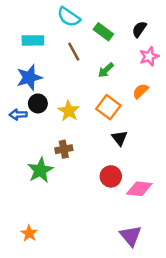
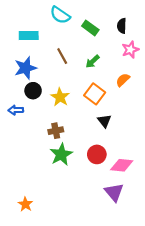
black semicircle: (139, 29) -> (122, 26), turned -32
brown line: (74, 52) -> (62, 56), moved
blue arrow: (18, 115) -> (16, 110), moved
green star: (40, 170) -> (61, 154), moved
purple triangle: (131, 236) -> (114, 192), moved

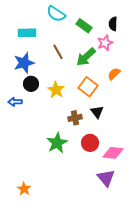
pink star: (130, 50) -> (105, 43), moved
green arrow: (93, 61) -> (86, 57), size x1.5
brown cross: (56, 131) -> (75, 118), moved

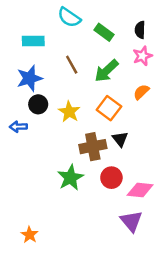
pink star: (105, 43) -> (142, 56), moved
brown cross: (75, 118) -> (93, 147), size x1.5

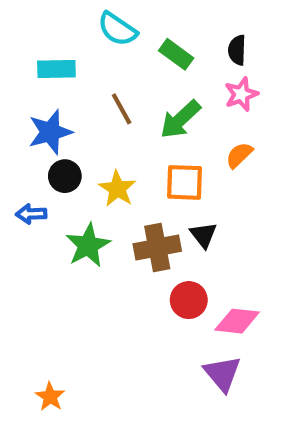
orange square: (109, 108) -> (185, 182), turned -35
green star: (70, 178) -> (88, 245), moved

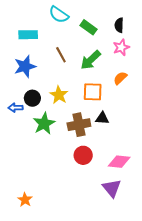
black circle: (65, 176) -> (32, 98), moved
black triangle: (203, 235) -> (102, 118), turned -48
red circle: (189, 300) -> (83, 155), moved

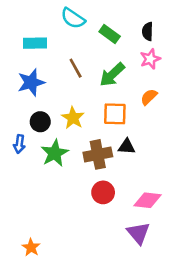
blue arrow: (15, 108) -> (19, 144), moved, turned -80

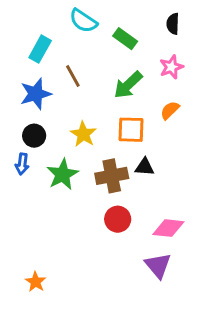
black semicircle: (148, 31) -> (173, 24), moved
cyan rectangle: (35, 43) -> (40, 49), turned -60
brown line: (76, 68) -> (73, 76), moved
black circle: (40, 122) -> (34, 136), moved

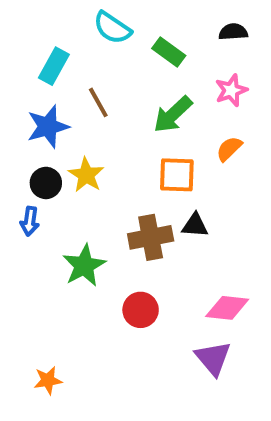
black semicircle: (173, 24) -> (233, 32), turned 84
yellow star: (83, 134) -> (86, 175), moved
green star: (62, 174) -> (84, 266), moved
red circle: (118, 219) -> (141, 310), moved
orange star: (36, 282) -> (48, 380), turned 30

